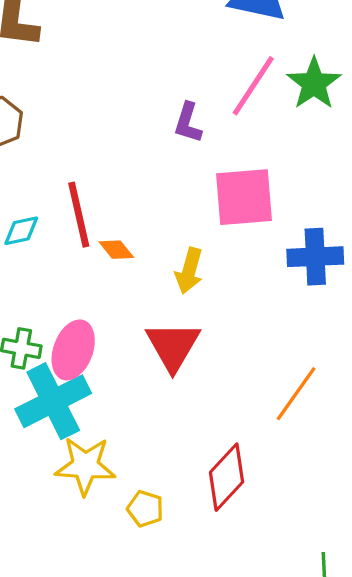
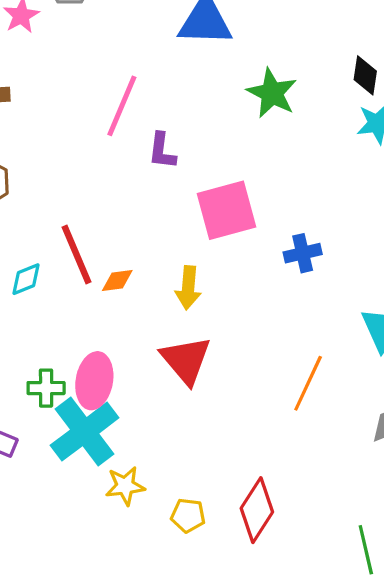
pink line: (253, 86) -> (122, 106), moved
orange diamond: (116, 250) -> (117, 281), turned -48
blue cross: (315, 257) -> (303, 253), size x0.7
yellow star: (85, 466) -> (125, 486), size x0.7
red diamond: (227, 477) -> (257, 510), moved

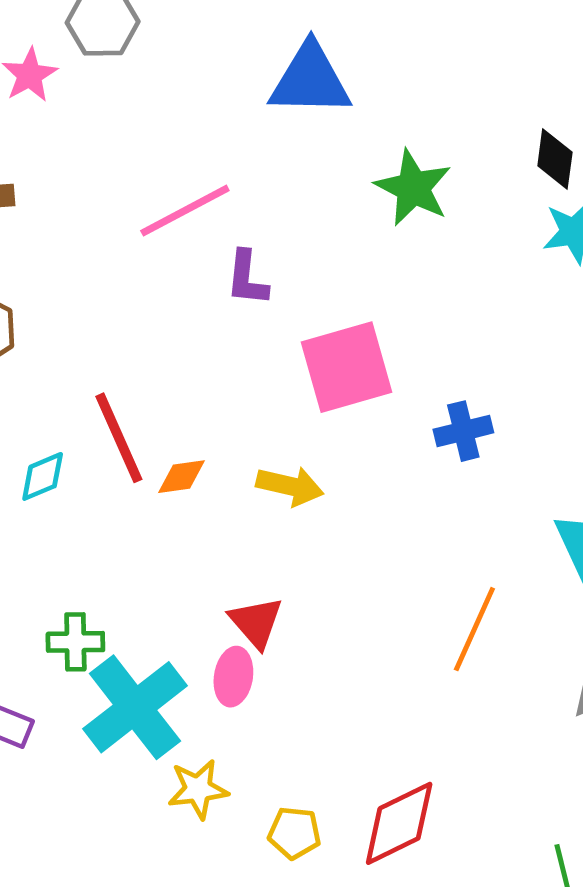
pink line: (122, 106) -> (185, 211), turned 40
yellow arrow: (188, 288) -> (290, 486), turned -81
red triangle: (186, 360) -> (256, 622), moved, size x0.7
pink ellipse: (94, 381) -> (233, 677), moved, size x0.7
red diamond: (257, 510) -> (399, 823), turned 32

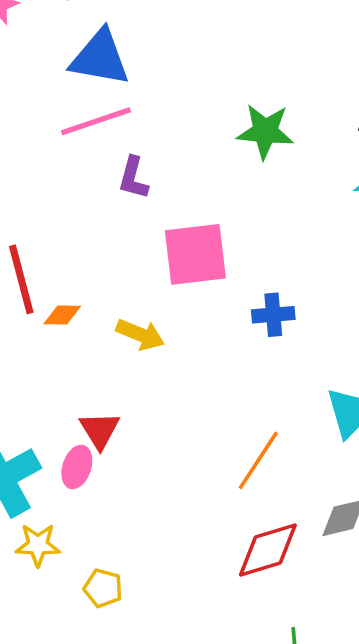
blue triangle: (310, 80) -> (100, 58), moved
green star: (413, 188) -> (265, 131), turned -30
red diamond: (399, 823) -> (268, 550), moved

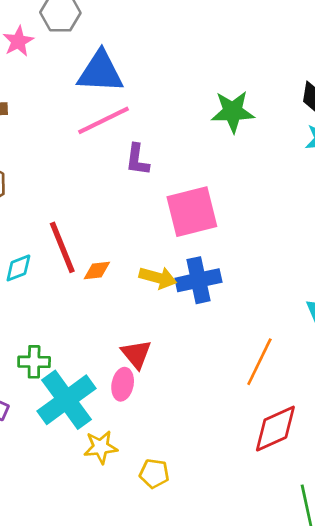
blue cross: (273, 315) -> (198, 280), moved, size x1.4

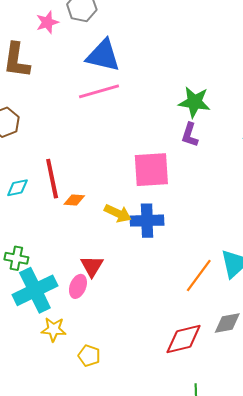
purple L-shape: (137, 160) -> (190, 135), moved
orange line: (259, 362) -> (199, 275), moved

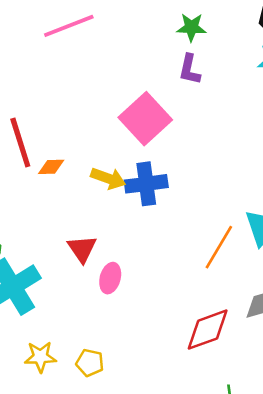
green star: (194, 102) -> (191, 27), size x0.7
pink square: (151, 170) -> (145, 119), turned -33
pink ellipse: (78, 286) -> (110, 278), moved
yellow star: (54, 329) -> (40, 357), moved

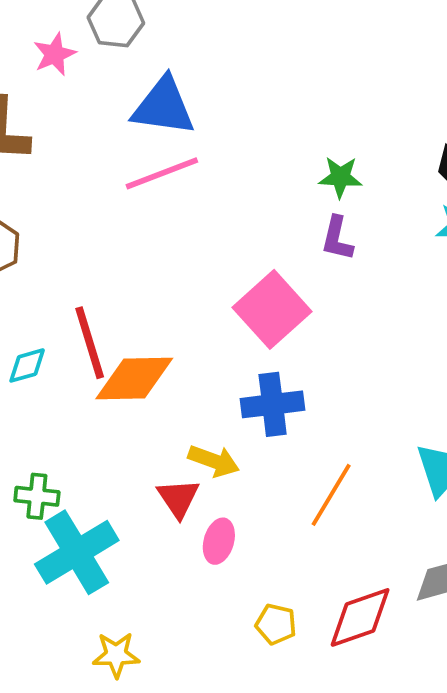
orange diamond: (51, 167) -> (134, 379), size x2.0
yellow arrow: (108, 178) -> (214, 461), moved
orange line: (219, 247) -> (331, 495), moved
yellow pentagon: (90, 363) -> (276, 624), moved

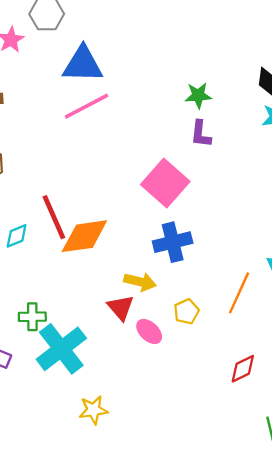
orange line: (331, 495) -> (239, 293), moved
pink ellipse: (219, 541) -> (149, 331), turned -56
red diamond: (360, 617) -> (243, 369), size x0.7
yellow pentagon: (276, 624) -> (186, 311), moved, turned -30

